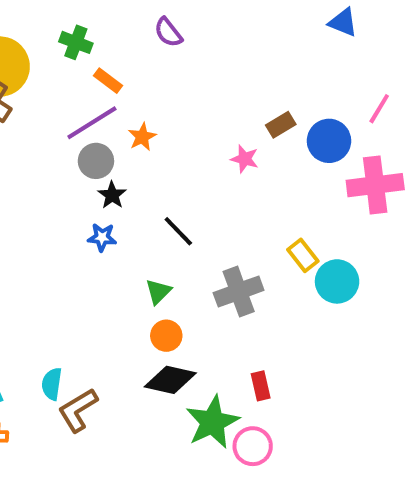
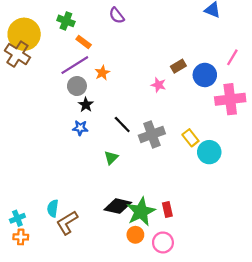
gray cross: (239, 292) -> (152, 134), moved
orange circle: (166, 336) -> (135, 235), moved
green star: (212, 422) -> (141, 212), moved

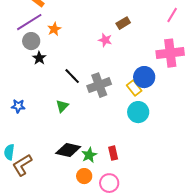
blue circle: (205, 75) -> (144, 77), moved
blue star: (80, 128) -> (18, 106), moved
cyan circle: (209, 152) -> (138, 112), moved
green star: (141, 212) -> (89, 155), size x0.6

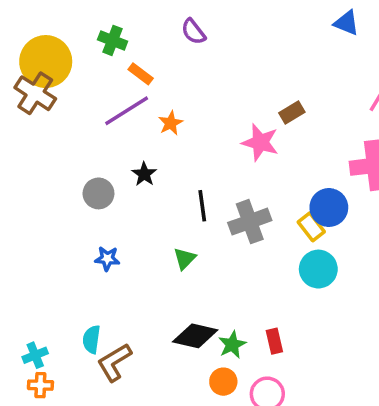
pink star: (105, 40) -> (260, 142), size x1.5
gray circle: (31, 41) -> (98, 193), moved
black line: (72, 76) -> (202, 206), turned 36

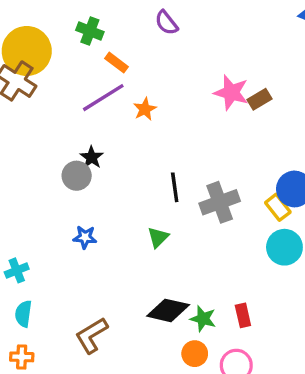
pink star: (260, 142) -> (231, 93), moved
black star: (144, 174) -> (92, 157), moved
cyan semicircle: (91, 339) -> (23, 314), moved
green star: (232, 345) -> (203, 319), turned -30
cyan cross: (35, 355) -> (17, 270), moved

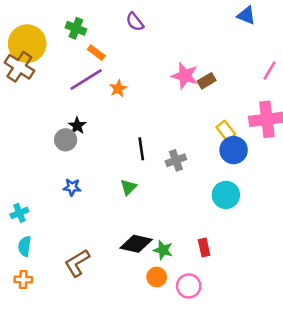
gray cross: (220, 202) -> (176, 160), size x0.7
yellow rectangle: (278, 207) -> (226, 131), moved
red rectangle: (243, 315) -> (204, 248), moved

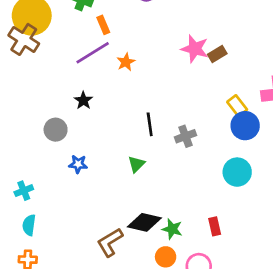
orange rectangle: (96, 53) -> (103, 25), turned 30
gray circle: (66, 140) -> (56, 130), moved
brown L-shape: (77, 263) -> (110, 242), moved

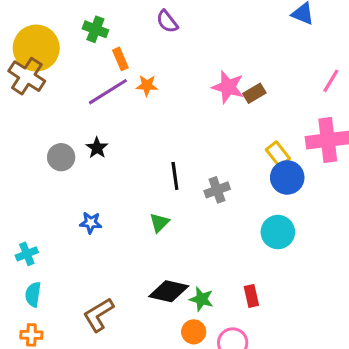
orange star: (126, 62) -> (147, 85), moved, turned 30
gray circle: (56, 130) -> (61, 157), moved
brown L-shape: (110, 242) -> (99, 315), moved

